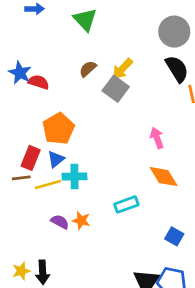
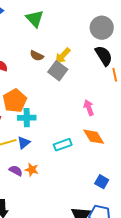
brown semicircle: (88, 69) -> (37, 56), turned -112
blue triangle: (56, 159) -> (24, 143), moved
cyan cross: (74, 177) -> (27, 118), moved
cyan rectangle: (126, 204) -> (63, 145), moved

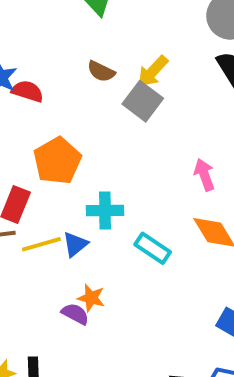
cyan cross: (27, 118) -> (105, 210), moved
cyan rectangle: (63, 145) -> (153, 248), turned 54
purple semicircle: (16, 171) -> (75, 314), moved

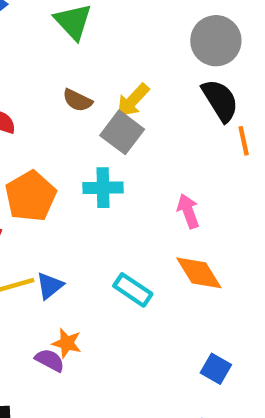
cyan cross: (105, 210) -> (103, 188), moved

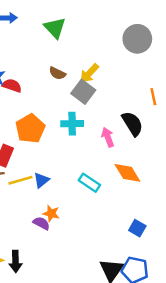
black semicircle: (220, 100) -> (132, 124), moved
pink arrow: (188, 211) -> (108, 137), moved

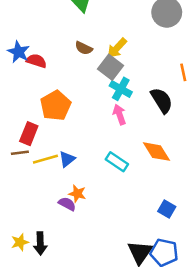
cyan cross: (72, 124) -> (121, 89), moved, turned 30
pink arrow: (108, 137) -> (119, 114), moved

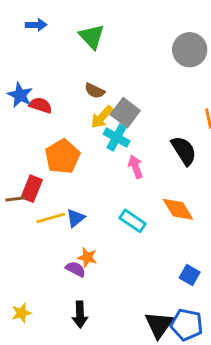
yellow arrow: (117, 48) -> (102, 117), moved
cyan cross: (121, 89) -> (117, 137), moved
brown line: (20, 153) -> (16, 199), moved
black arrow: (40, 243) -> (80, 314), moved

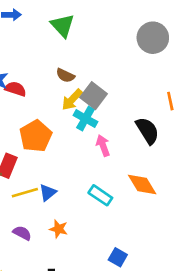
purple semicircle: (76, 269) -> (22, 233), moved
blue square: (190, 275) -> (118, 257), moved

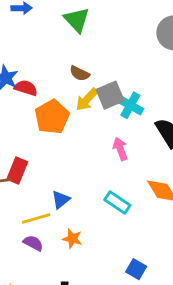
gray square: (94, 96) -> (110, 95), turned 30
cyan cross: (85, 119) -> (130, 105), moved
orange pentagon: (36, 136) -> (52, 117), moved
yellow line: (25, 193) -> (36, 218), moved

